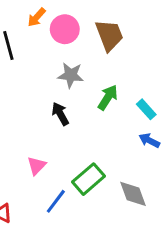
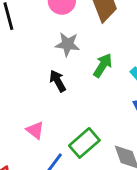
pink triangle: (37, 166) -> (35, 130), turned -36

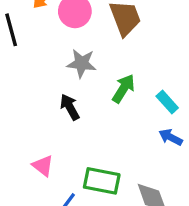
green rectangle: (84, 143) -> (102, 181), turned 52

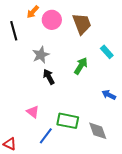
gray star: (82, 63) -> (41, 55), moved, turned -30
cyan rectangle: (167, 102) -> (107, 52), moved

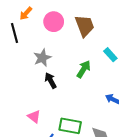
orange arrow: (33, 12) -> (26, 13), moved

